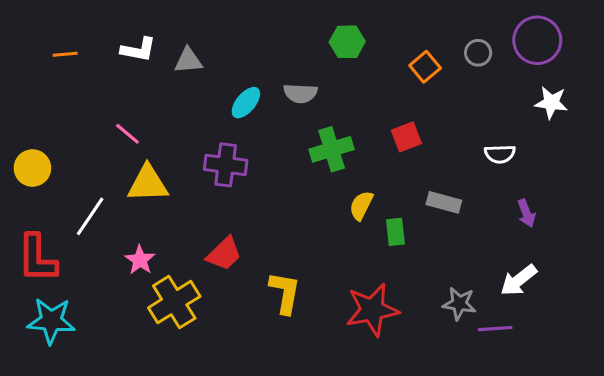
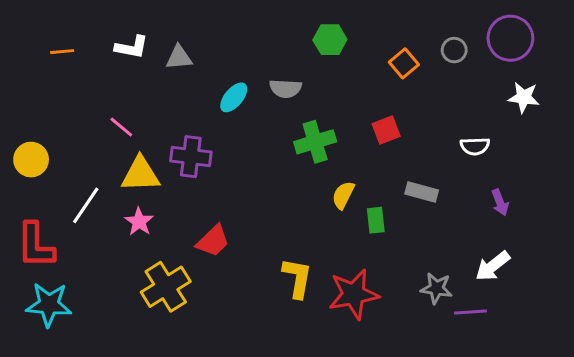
purple cross: (226, 165) -> (191, 157), moved
pink star: (140, 260) -> (139, 222), moved
yellow L-shape: (285, 293) -> (297, 278), moved

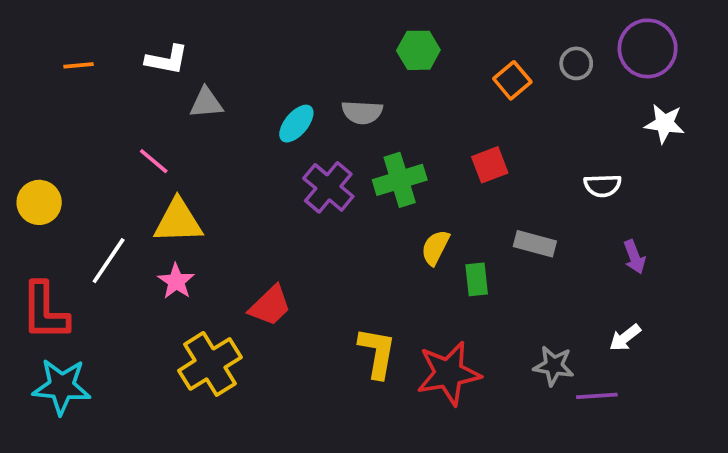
gray triangle: (179, 57) -> (206, 103), moved
purple cross: (191, 157) -> (328, 187), moved, turned 33
white arrow: (493, 266) -> (625, 338), size x0.7

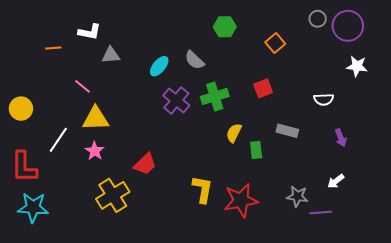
gray circle: (576, 63) -> (318, 19), moved
orange line: (79, 65) -> (53, 48), moved
gray semicircle: (362, 112) -> (194, 60), turned 40

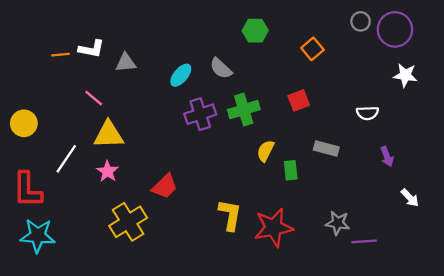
white L-shape: (90, 32) -> (91, 49), moved
purple cross: (176, 100) -> (200, 114), turned 32
white arrow: (336, 181) -> (410, 198), moved, turned -96

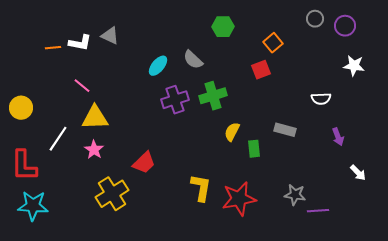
purple circle: (395, 29) -> (345, 26), size x0.7
gray triangle: (126, 63) -> (110, 36), moved, turned 30
red square: (299, 100) -> (261, 70), moved

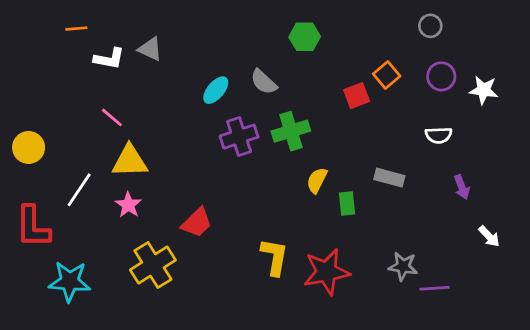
purple circle: (345, 26) -> (441, 76), moved
orange square: (273, 43) -> (387, 75), moved
orange line: (53, 48) -> (76, 29), moved
cyan star: (33, 206) -> (70, 281), moved

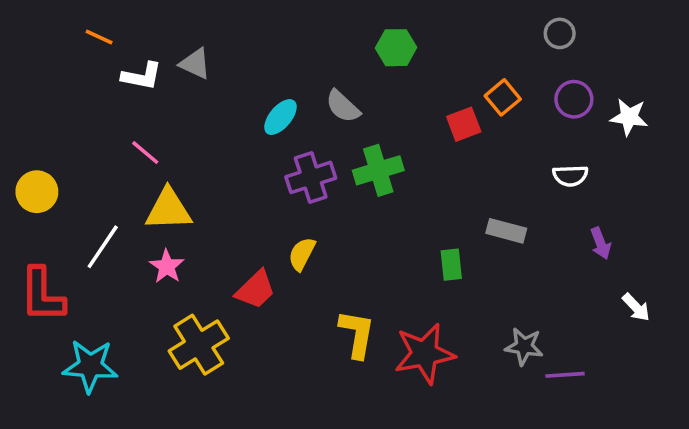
orange line: (76, 29) -> (99, 37), turned 30
yellow semicircle: (317, 180) -> (302, 254), moved

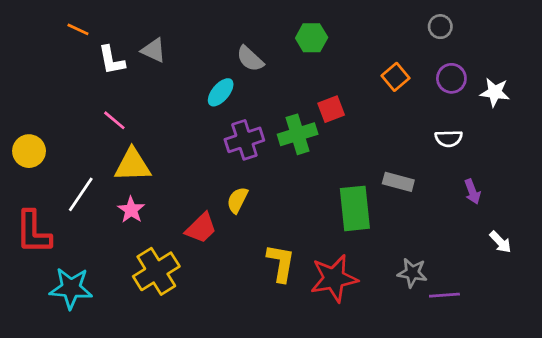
white L-shape: (142, 76) -> (112, 60), turned 68
gray semicircle: (343, 106) -> (250, 59), moved
red square: (464, 124) -> (331, 109), moved
green rectangle: (451, 265) -> (355, 208), size x1.8

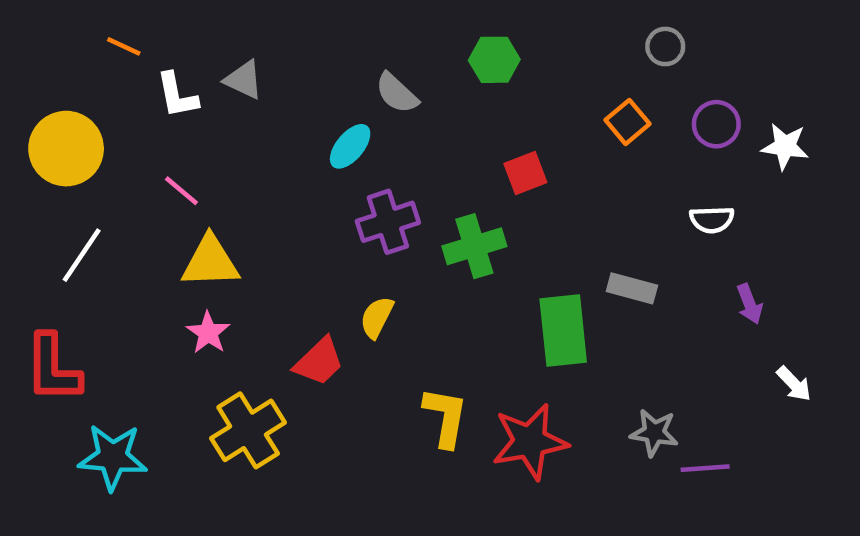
gray circle: (440, 27) -> (665, 46), moved
green cross: (298, 134) -> (474, 246), moved
yellow circle: (29, 151) -> (66, 149), moved, size x1.4
white line: (81, 194) -> (82, 255), moved

